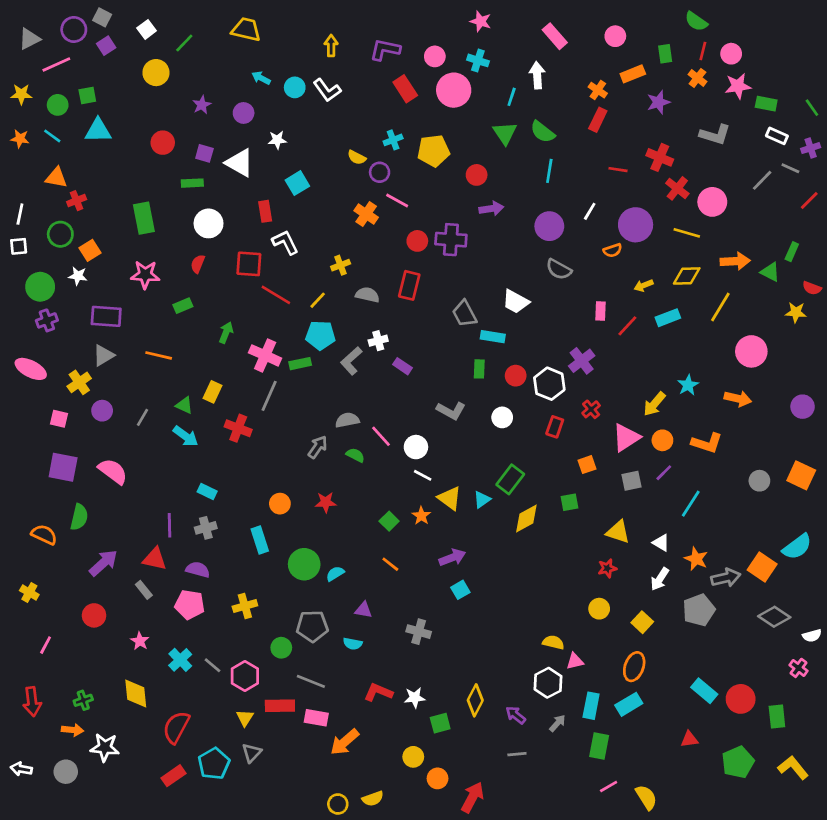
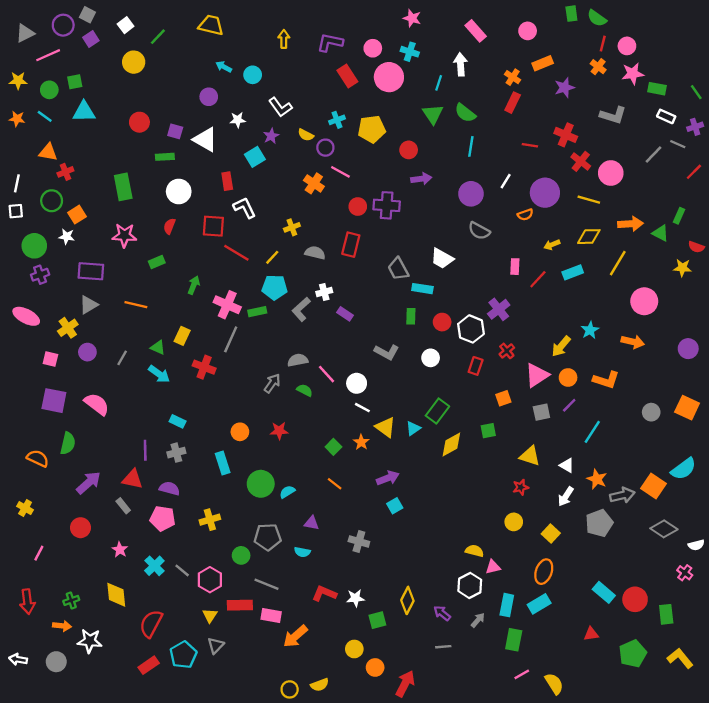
green rectangle: (665, 54) -> (571, 14), moved
white L-shape: (327, 90) -> (280, 107), moved
purple star: (202, 105) -> (271, 136), moved

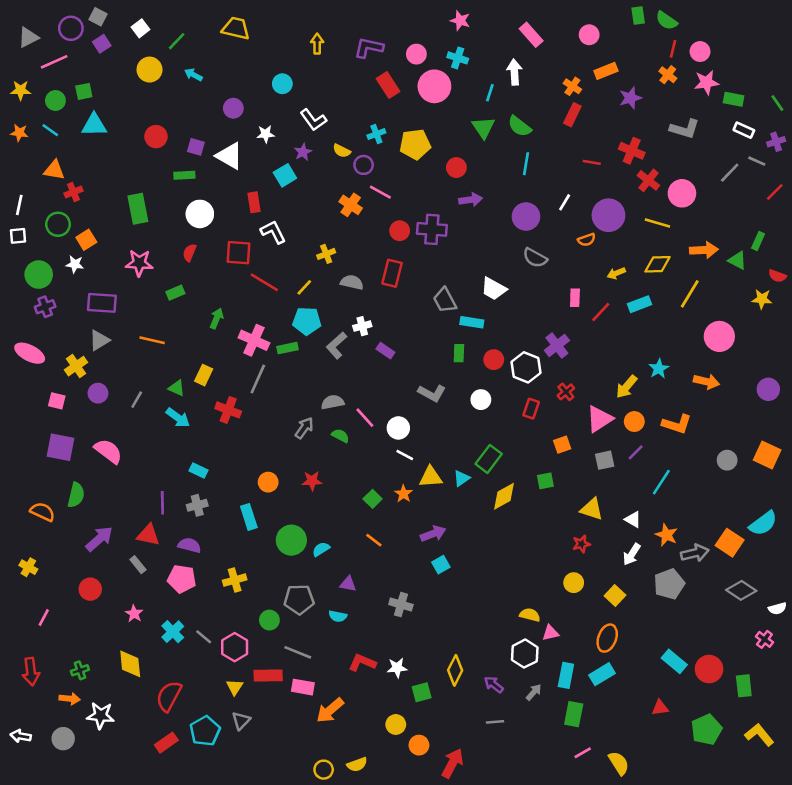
cyan arrow: (224, 67) -> (193, 75), moved
yellow triangle: (385, 427) -> (431, 477), turned -40

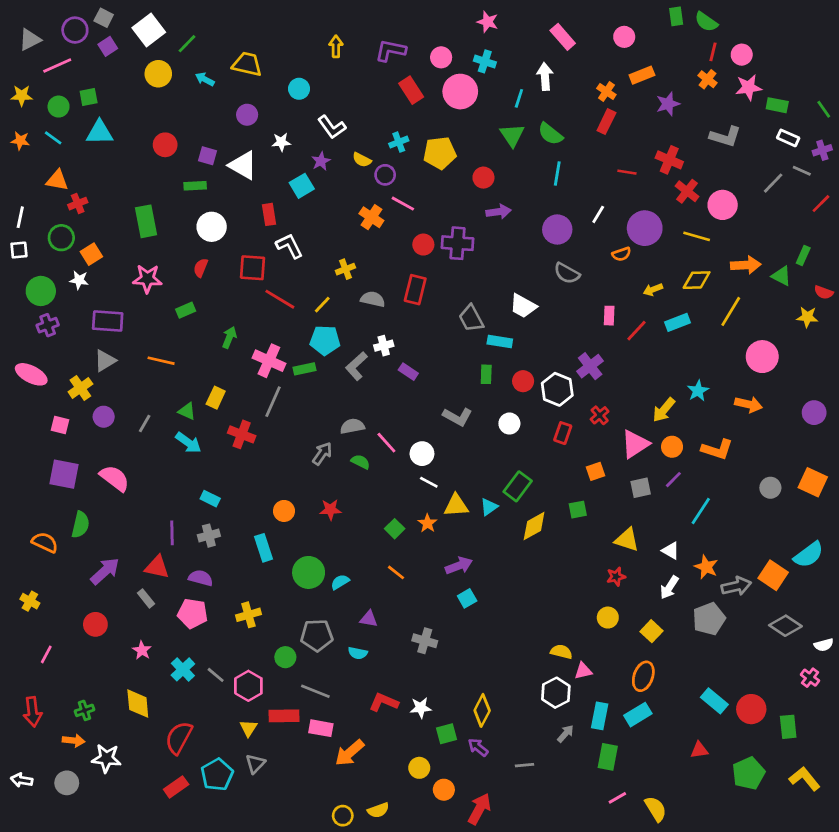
white square: (141, 28) -> (149, 30), size x1.6
yellow trapezoid: (236, 28) -> (247, 64), moved
purple arrow: (494, 685) -> (478, 747), moved

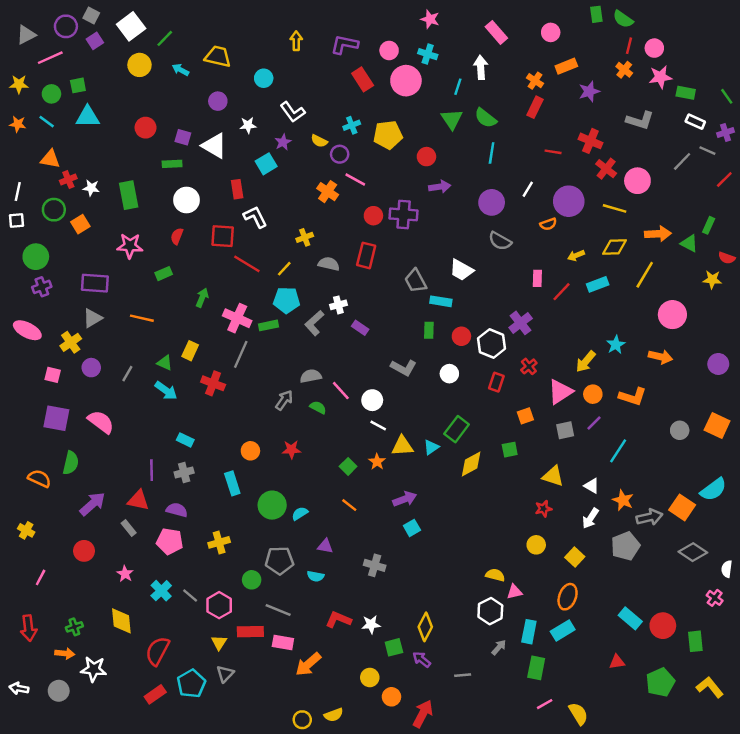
white star: (79, 280) -> (91, 188), moved
white semicircle: (824, 645) -> (727, 569), turned 112

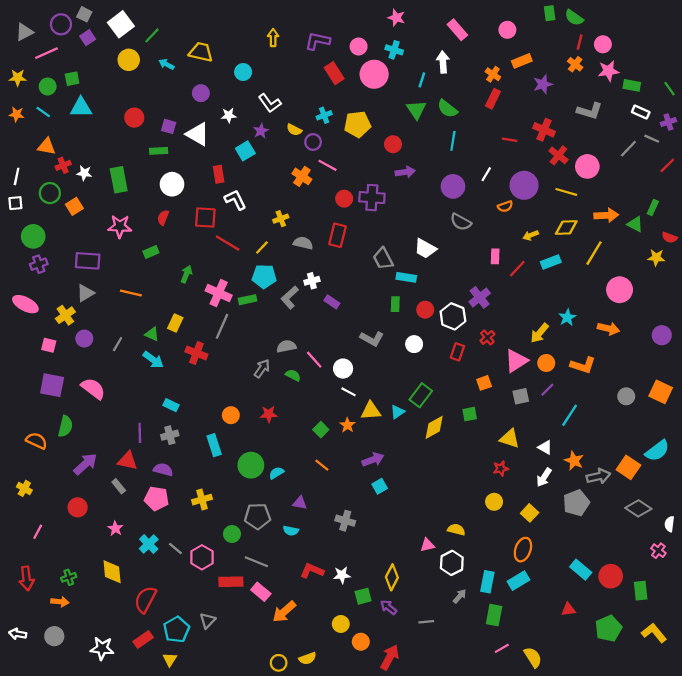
pink triangle: (514, 592) -> (427, 545), moved
yellow triangle: (219, 643) -> (170, 659), moved
pink rectangle: (283, 643) -> (261, 592), turned 30
white star: (94, 669) -> (102, 648), moved

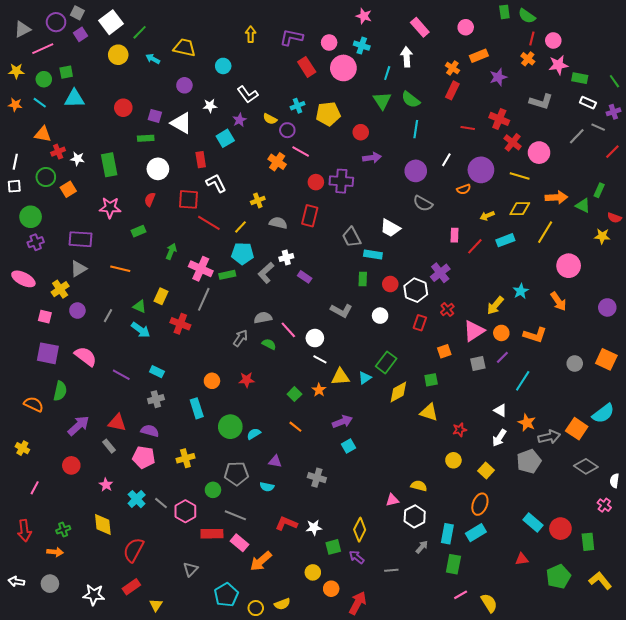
orange arrow: (608, 329) -> (558, 301), turned 42
purple line: (140, 433) -> (121, 375), moved, turned -60
yellow triangle: (510, 439) -> (429, 412), moved
cyan pentagon: (176, 630) -> (226, 595), moved

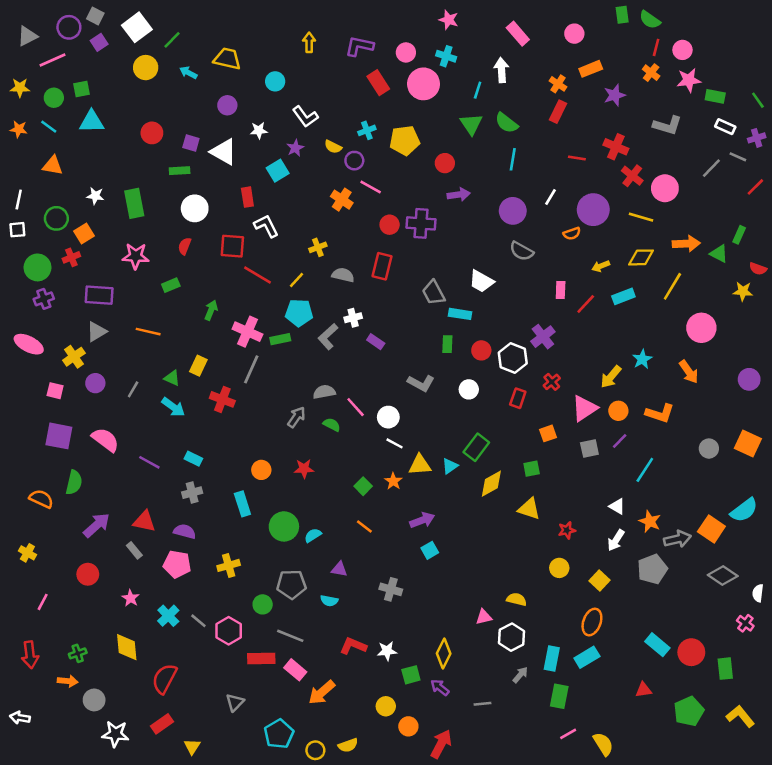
red cross: (58, 152) -> (71, 257), moved
gray circle: (50, 584) -> (94, 700), moved

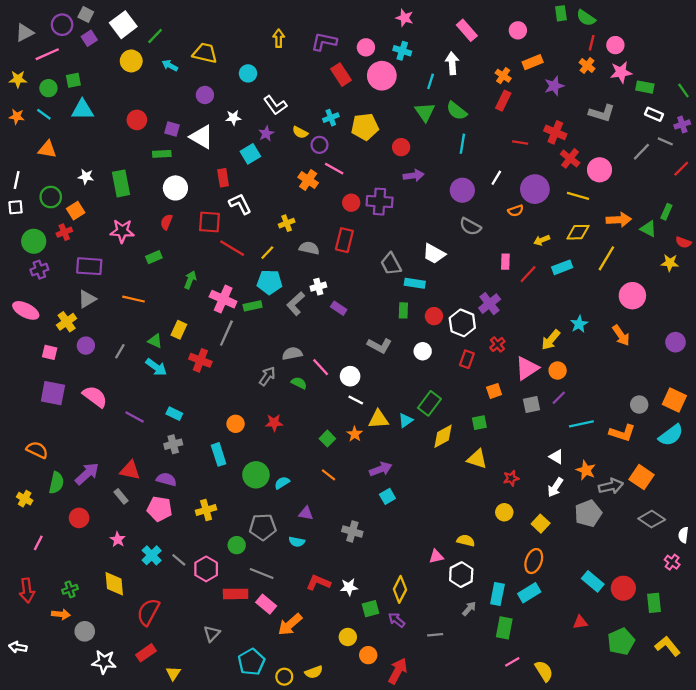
orange L-shape: (660, 413) -> (622, 433), moved
cyan line: (645, 470) -> (581, 424), turned 45
green semicircle: (74, 482) -> (56, 483), moved
cyan semicircle: (744, 510) -> (671, 435), moved

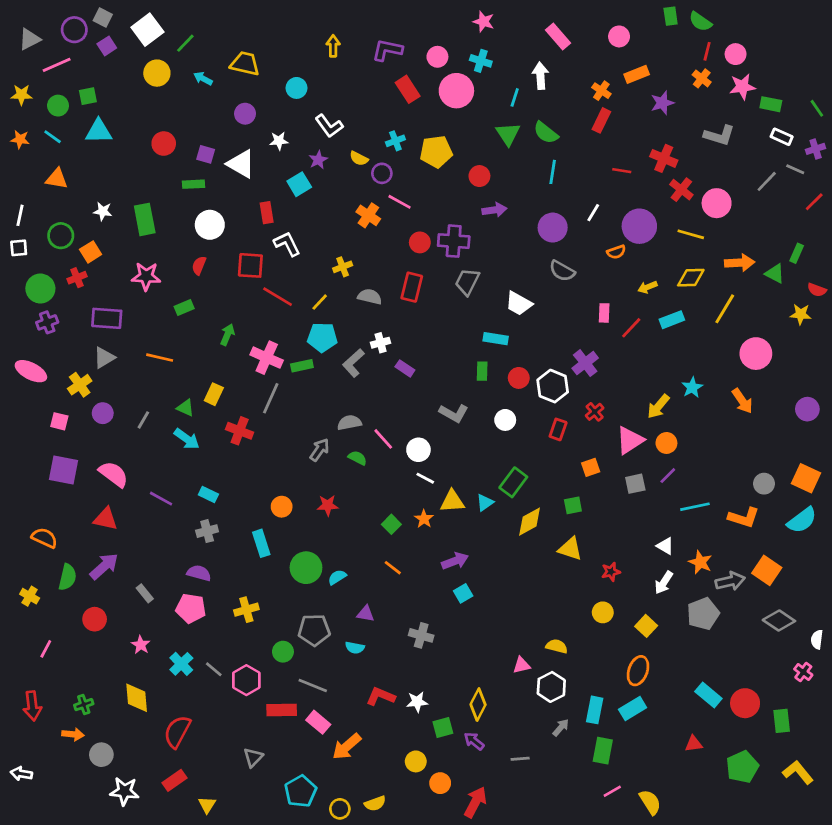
gray trapezoid: (391, 264) -> (467, 282), moved, turned 55
red triangle: (130, 470) -> (105, 519), moved

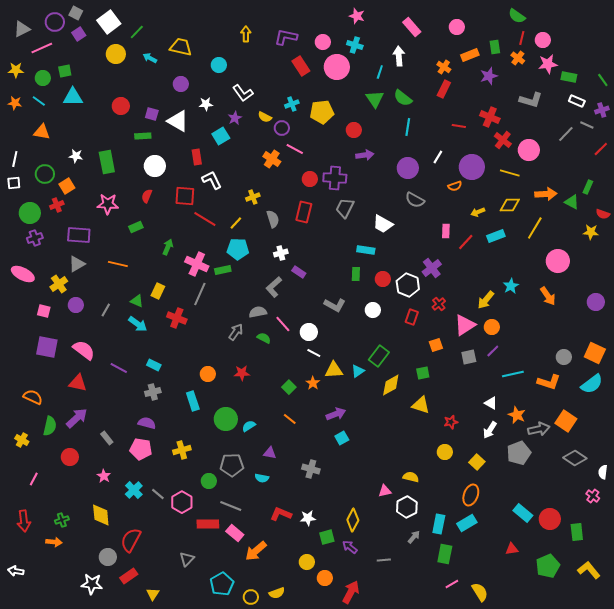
green rectangle: (671, 16) -> (495, 47), moved
gray semicircle: (370, 297) -> (273, 219), turned 60
gray L-shape: (353, 363) -> (274, 287), moved
gray circle: (101, 755) -> (108, 557), moved

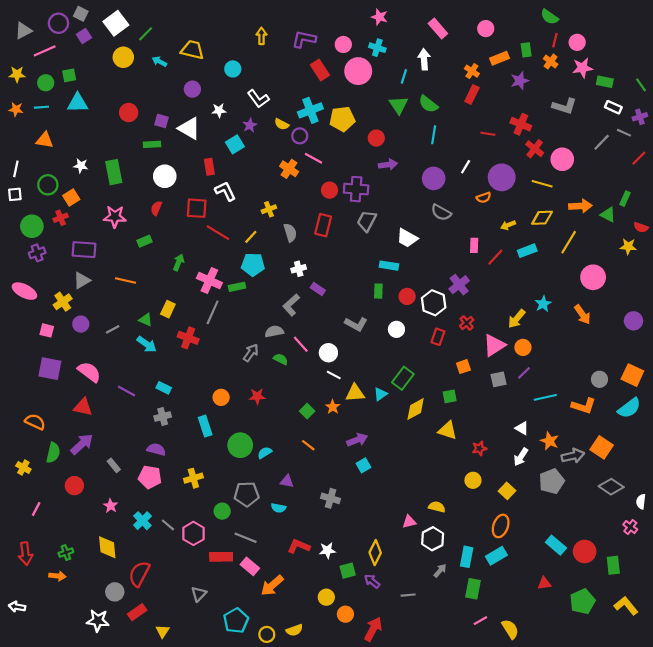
cyan line: (39, 101) -> (41, 107), turned -40
cyan cross: (292, 104) -> (310, 110), size x1.6
gray line: (106, 310) -> (113, 329), turned 32

